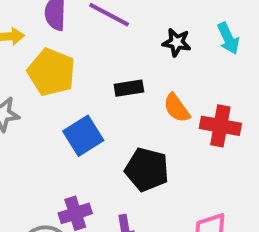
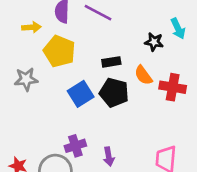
black star: (177, 42) -> (154, 42), moved
black pentagon: (147, 170) -> (114, 93), moved

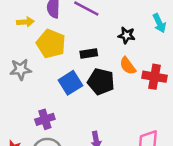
black star: (154, 42) -> (126, 35), moved
black rectangle: (111, 62) -> (89, 54), moved
purple cross: (75, 146) -> (45, 119), moved

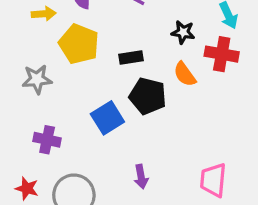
red cross: (154, 77) -> (222, 54), moved
blue square: (70, 83) -> (107, 118), moved
purple cross: (45, 119) -> (47, 140), moved, turned 30

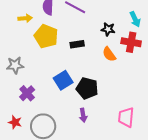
gray star: (37, 79) -> (15, 65), moved
black pentagon: (148, 96) -> (87, 88), moved
purple cross: (47, 140) -> (27, 93), turned 35

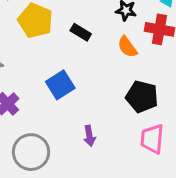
black rectangle: (77, 44) -> (81, 32), turned 40
black pentagon: (87, 88) -> (142, 97), moved

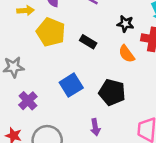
black pentagon: (142, 97) -> (112, 92), moved

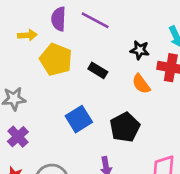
black pentagon: (112, 92) -> (125, 127), turned 30
purple cross: (28, 101) -> (18, 137), moved

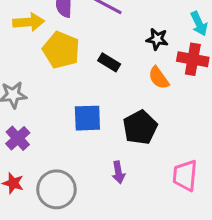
yellow arrow: (27, 35) -> (29, 22), size x1.4
blue square: (79, 119) -> (87, 118), turned 30

